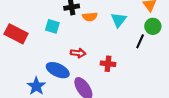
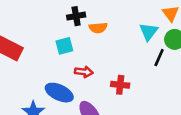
cyan triangle: (119, 20) -> (149, 32), moved
cyan square: (52, 26) -> (64, 46), moved, turned -32

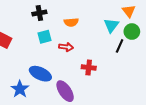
black cross: (76, 16) -> (39, 13), moved
red arrow: (84, 72) -> (66, 47), moved

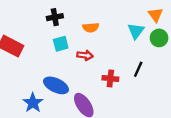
black line: (120, 46) -> (138, 69), moved

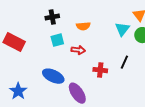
blue star: (33, 103) -> (18, 91), moved

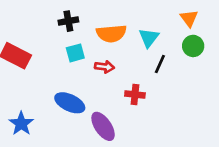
orange semicircle: (83, 26) -> (111, 33), size x1.5
cyan triangle: (122, 29) -> (149, 38), moved
black line: (124, 62) -> (160, 64), moved

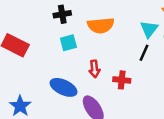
cyan triangle: (149, 38) -> (149, 29), moved
red arrow: (104, 67) -> (94, 69), moved, turned 77

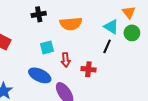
cyan triangle: (149, 29) -> (111, 27), turned -35
cyan square: (68, 43) -> (47, 47), moved

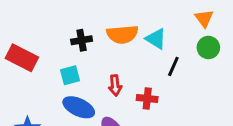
black cross: (39, 14) -> (82, 40), moved
cyan triangle: (111, 27) -> (156, 39), moved
cyan square: (47, 47) -> (70, 75), moved

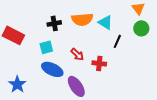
red arrow: (115, 85) -> (77, 54), turned -40

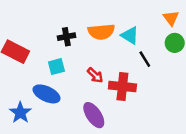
black line: (117, 41) -> (145, 59), turned -56
red cross: (99, 63) -> (122, 86), size x1.5
blue ellipse: (52, 69) -> (47, 94), moved

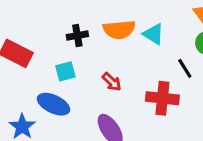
black line: (145, 59) -> (185, 68), moved
red cross: (122, 86) -> (162, 98), moved

